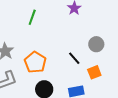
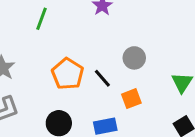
orange pentagon: (35, 62) -> (68, 74), moved

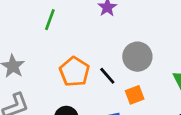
gray circle: (134, 58) -> (137, 57), size x1.4

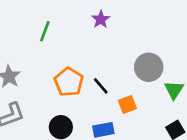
gray circle: (137, 57) -> (149, 67), moved

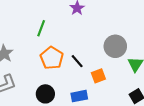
green line: (45, 31) -> (41, 28), moved

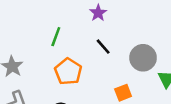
black line: (77, 61) -> (103, 47), moved

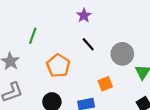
green line: (56, 37) -> (33, 36), moved

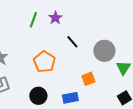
purple star: (84, 15) -> (55, 18), moved
green line: (33, 36) -> (33, 20), moved

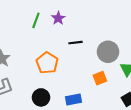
black line: (72, 42) -> (76, 43), turned -56
orange square: (88, 79) -> (100, 78), moved

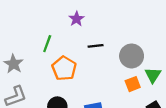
green line: (36, 20) -> (47, 44), moved
orange square: (100, 78) -> (133, 84), moved

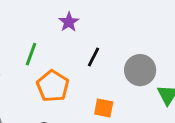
black line: (96, 46) -> (94, 57), turned -56
orange square: (133, 84) -> (104, 108), moved, turned 32

